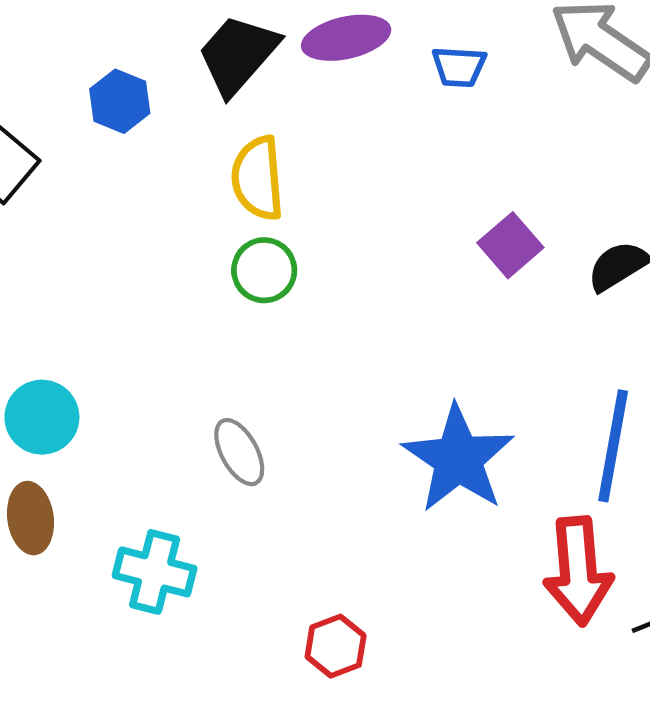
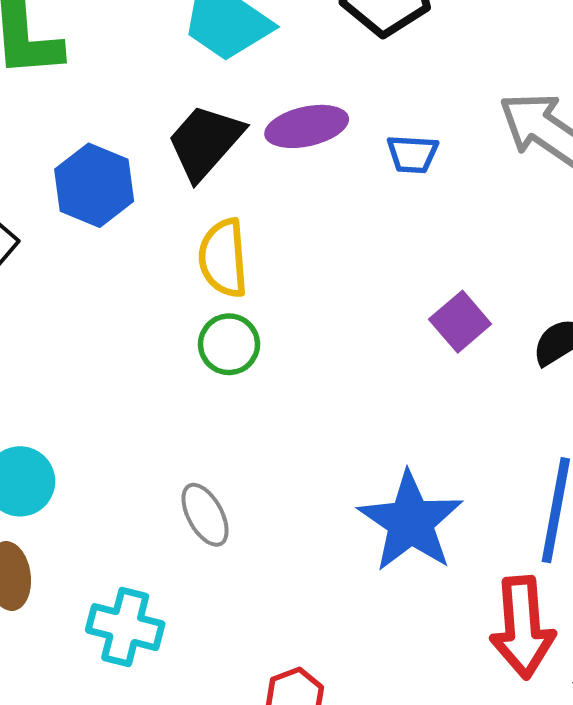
blue hexagon: (120, 101) -> (94, 185), size x1.4

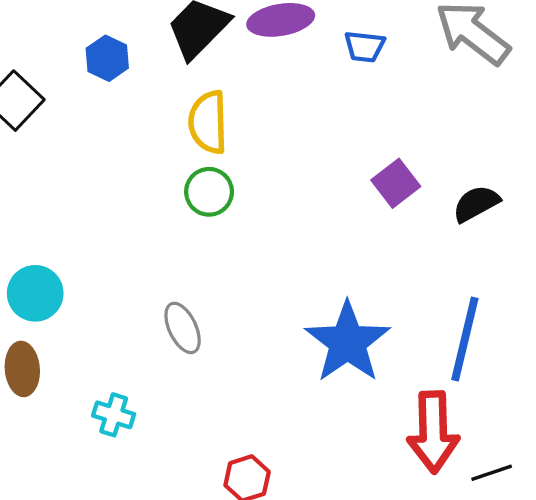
blue hexagon: (94, 185) -> (107, 58), size x0.7
cyan cross: (125, 627) -> (114, 415), size x0.7

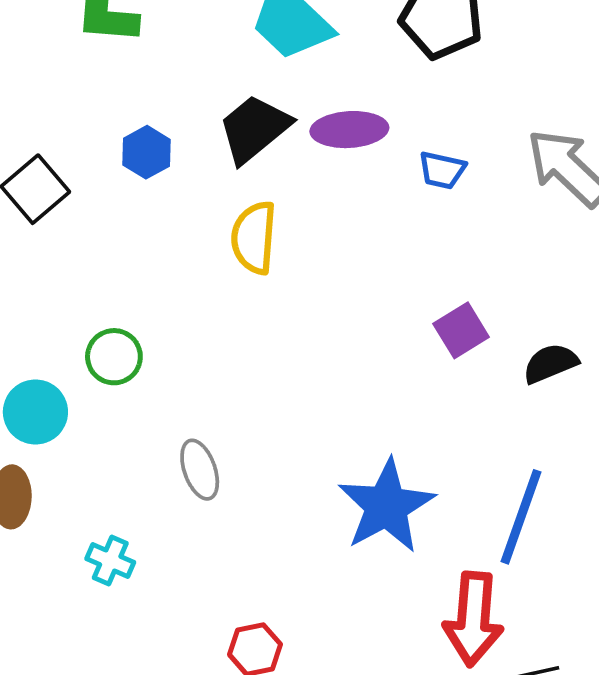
green circle: (209, 192) -> (114, 357), moved

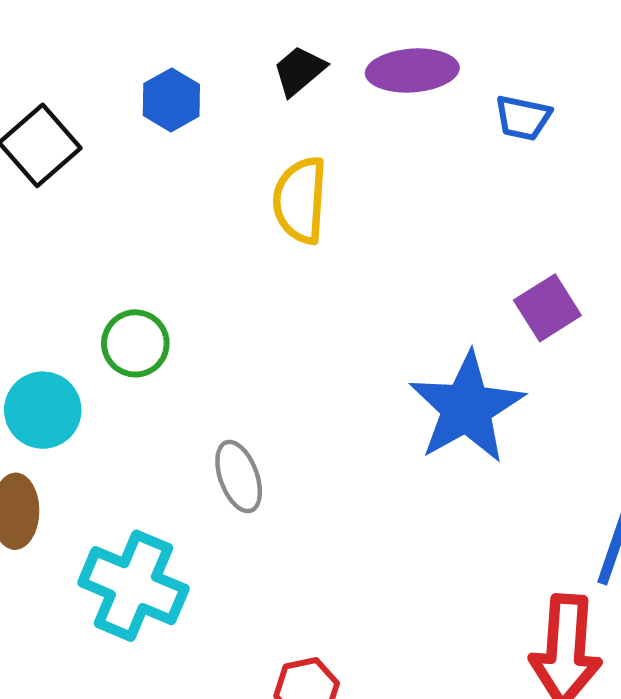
black trapezoid: (254, 129) -> (299, 71), size x0.6
blue star: (386, 506) -> (467, 408), moved
cyan cross: (110, 561) -> (133, 586), size x1.8

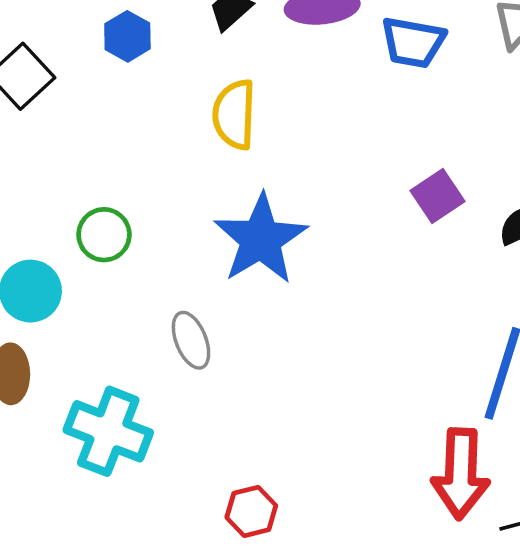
blue trapezoid: (523, 118) -> (413, 42), size x1.4
blue star: (467, 408) -> (261, 239), moved

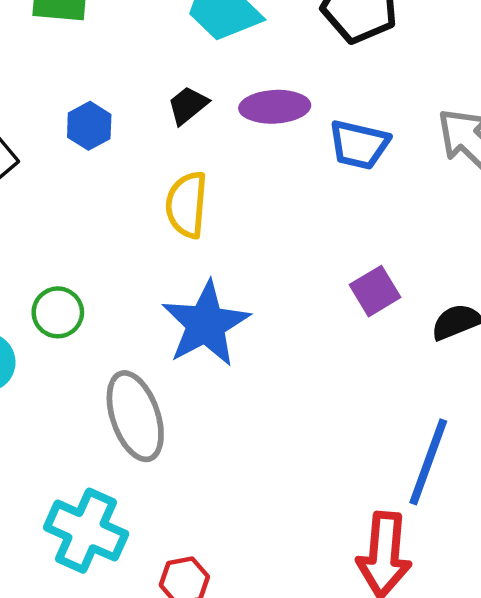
gray ellipse: (191, 340) -> (135, 416), size x1.6
cyan cross: (108, 431) -> (86, 531), moved

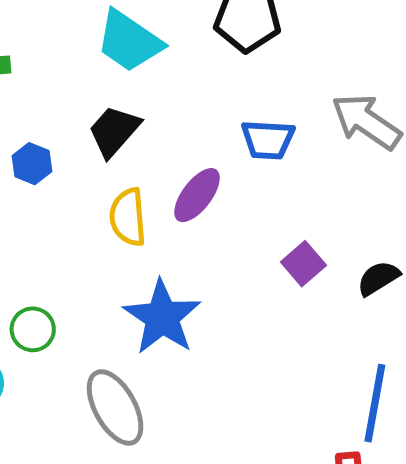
black trapezoid: (188, 105) -> (114, 131), size x1.5
purple ellipse: (275, 107) -> (197, 195), moved, turned -40

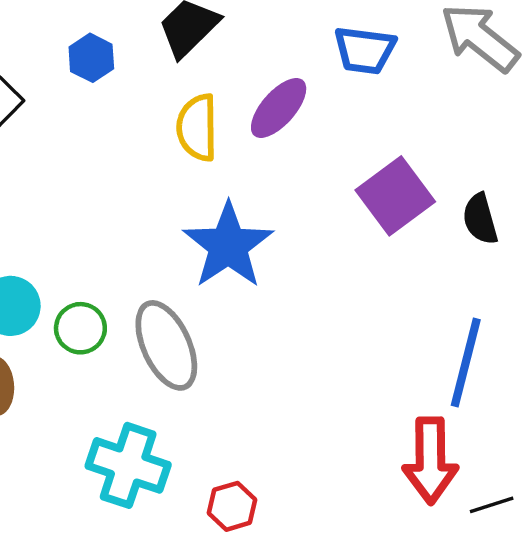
purple square: (303, 264) -> (395, 196), size x1.5
black semicircle: (378, 278) -> (480, 219), turned -78
green circle: (33, 329) -> (80, 328), moved

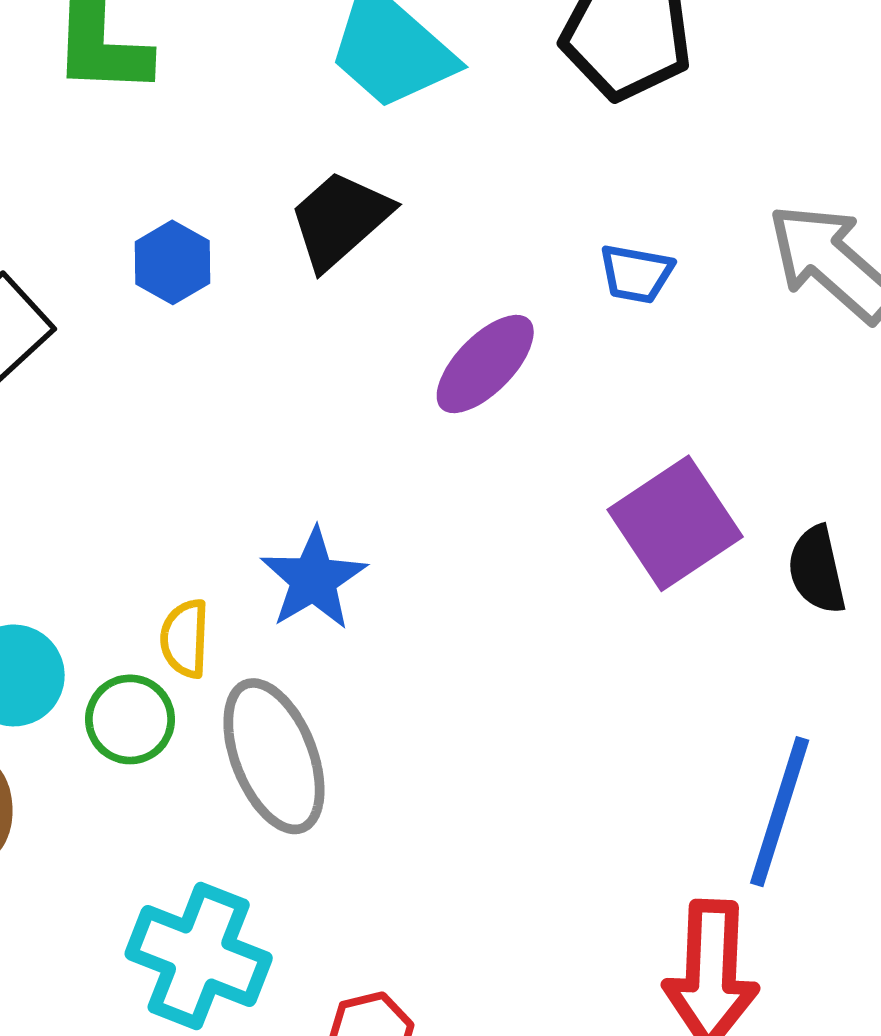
blue trapezoid: (365, 50) -> (636, 274), size x0.7
yellow semicircle: (197, 128) -> (185, 639), moved, size x0.7
blue star: (228, 246) -> (314, 579), moved, size x0.7

